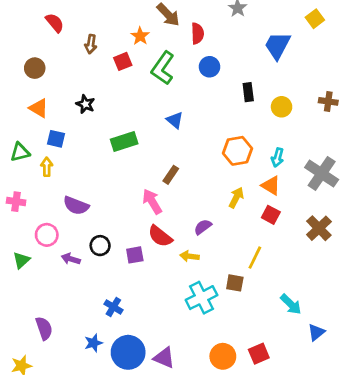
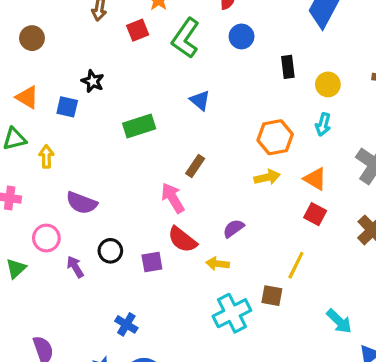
orange triangle: (39, 108) -> (27, 97), moved
blue square: (56, 139) -> (67, 107), moved
cyan arrow: (278, 157) -> (323, 124), moved
yellow arrow: (236, 198) -> (267, 177), moved, turned 50
purple arrow: (71, 259) -> (75, 267), turned 42

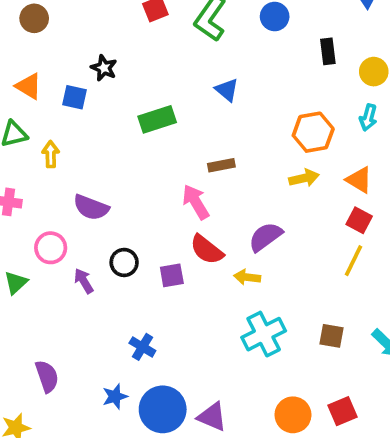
brown rectangle: (195, 166) -> (221, 165), turned 45
purple semicircle: (234, 228) -> (265, 237), size x1.4
yellow line: (296, 265) -> (354, 261), moved
brown square: (272, 296) -> (332, 336), moved

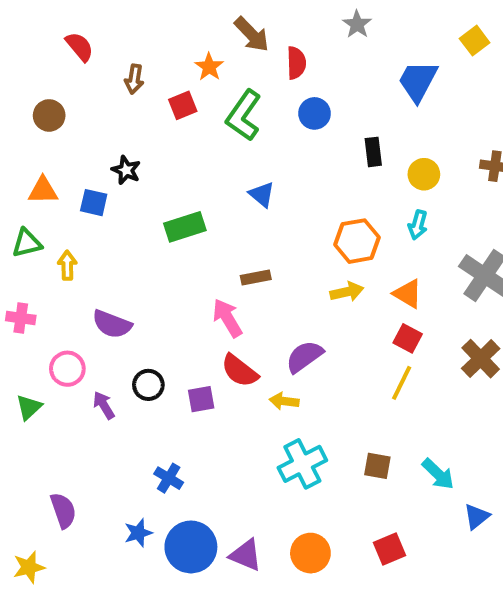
orange triangle: (29, 86) -> (43, 190), turned -32
orange circle: (293, 415) -> (310, 553), moved

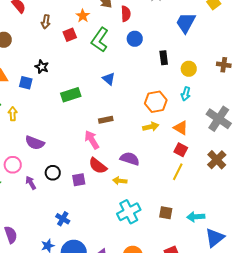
purple semicircle: (304, 357) -> (130, 159), turned 54
cyan arrow: (438, 474) -> (196, 217), turned 132
blue triangle: (477, 517) -> (215, 238), size x1.5

